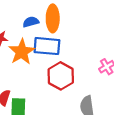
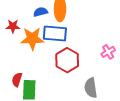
orange star: (22, 52) -> (32, 39), turned 30

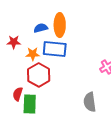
orange star: (32, 39) -> (33, 54), size x0.6
red hexagon: (67, 60) -> (39, 75), moved

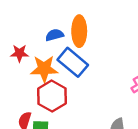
blue rectangle: (55, 49) -> (73, 62), turned 35
orange star: (33, 54) -> (44, 69), size x1.5

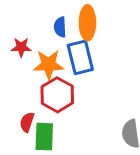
blue semicircle: (55, 35) -> (60, 27), turned -78
blue rectangle: (73, 62) -> (80, 57), turned 36

